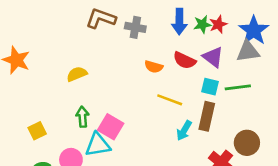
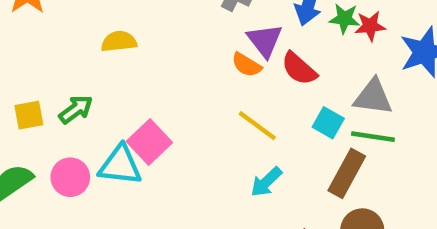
gray triangle: (248, 51) -> (373, 97), moved
purple triangle: (213, 57) -> (265, 40), moved
brown rectangle: (207, 116) -> (347, 173), moved
green arrow: (82, 117) -> (76, 109), moved, turned 42

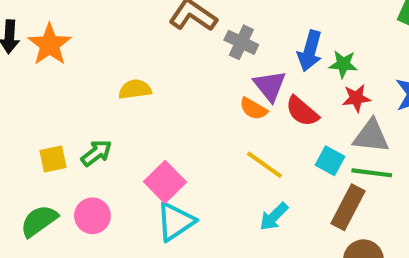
red star: (370, 26) -> (356, 98), moved
cyan triangle: (120, 165) -> (175, 222), moved, turned -39

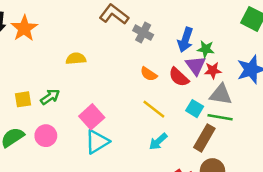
purple triangle: (270, 86) -> (196, 65), moved

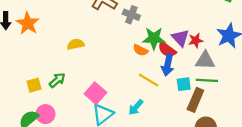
blue arrow: (185, 40) -> (168, 65), moved
green star: (206, 49) -> (154, 38), moved, size x1.5
cyan square: (195, 109) -> (184, 84), moved, turned -32
pink circle: (46, 136) -> (45, 114), moved
cyan arrow: (158, 141) -> (136, 107), moved

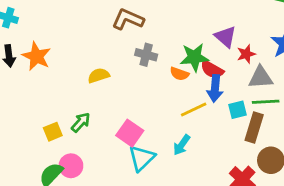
gray cross: (131, 15) -> (146, 55), moved
purple triangle: (180, 38) -> (225, 37), moved
yellow line: (149, 80) -> (194, 110), turned -50

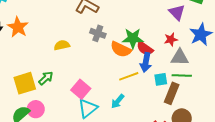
purple triangle: (225, 37) -> (177, 12), moved
orange semicircle: (179, 74) -> (121, 49), size x1.5
yellow square: (53, 132) -> (25, 83), size x1.6

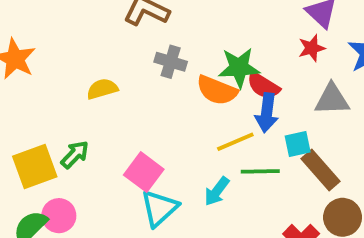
red star: (171, 39) -> (312, 48), moved
green line: (182, 75) -> (260, 171), moved
brown rectangle: (172, 93) -> (320, 170), turned -60

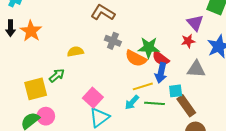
green arrow: (75, 155) -> (57, 75), moved
cyan arrow: (217, 191) -> (132, 102), moved

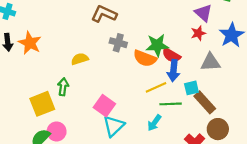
green arrow: (57, 75) -> (63, 87), turned -35
cyan arrow: (132, 102) -> (154, 123), moved

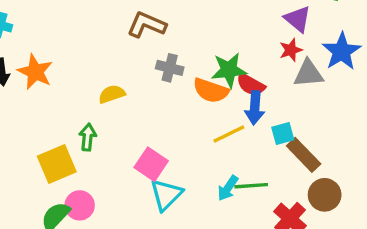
gray triangle: (210, 62) -> (308, 73), moved
green line: (171, 104) -> (251, 186), moved

